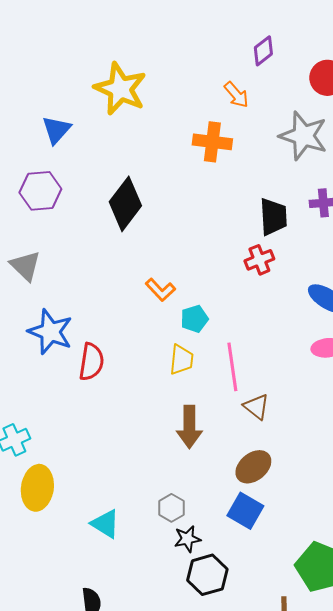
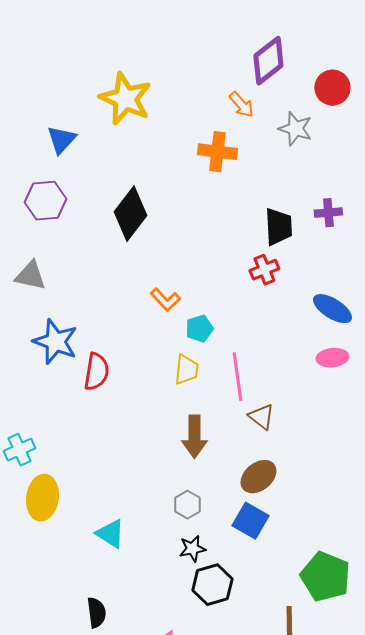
purple diamond: (263, 51) -> (268, 61), size x1.6
gray star: (303, 136) -> (295, 129), moved, size x0.7
gray triangle: (25, 266) -> (30, 276), turned -32
gray hexagon: (171, 508) -> (187, 505), moved

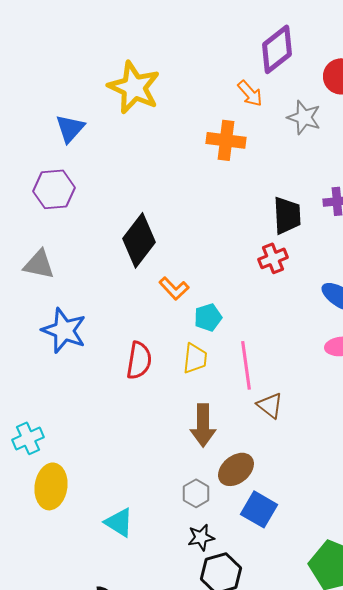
black diamond: (130, 214) -> (139, 240), moved
red semicircle: (96, 372) -> (139, 360), moved
brown ellipse: (258, 477) -> (236, 469), moved

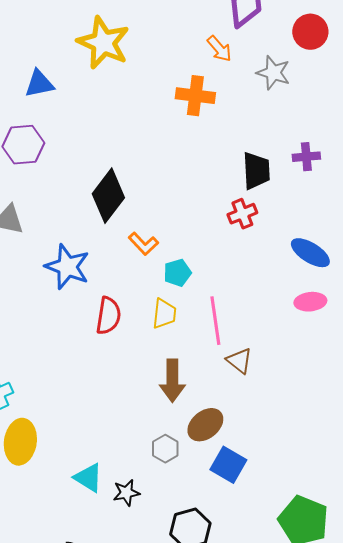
blue triangle: (70, 128) -> (39, 84), turned 36
blue star: (64, 330) -> (67, 267), moved
black star: (201, 537) -> (126, 493), moved

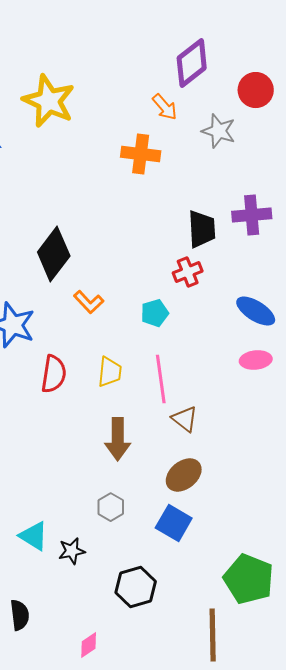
purple cross: (306, 157) -> (252, 215), size x1.4
cyan pentagon: (177, 273) -> (155, 313), moved
brown ellipse: (205, 425) -> (184, 475), moved

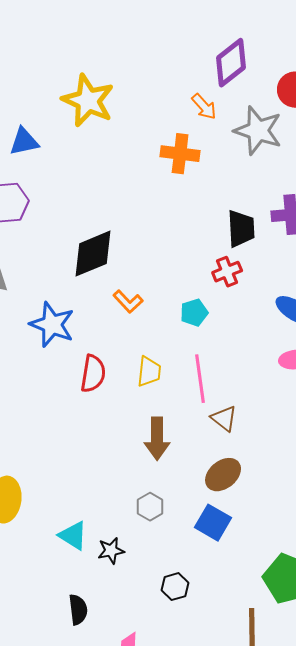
gray star: (219, 131) -> (258, 131), size x1.4
black diamond: (54, 254) -> (93, 254), turned 30
black hexagon: (136, 587) -> (175, 587), size x0.7
black semicircle: (20, 615) -> (78, 610), moved

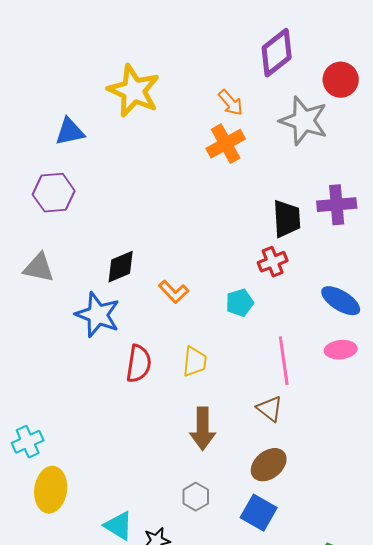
orange arrow: (204, 107) -> (231, 103), moved
orange cross: (180, 154) -> (226, 144), turned -36
black diamond: (93, 254) -> (121, 267), moved, size x0.7
pink line: (200, 379) -> (284, 361), moved

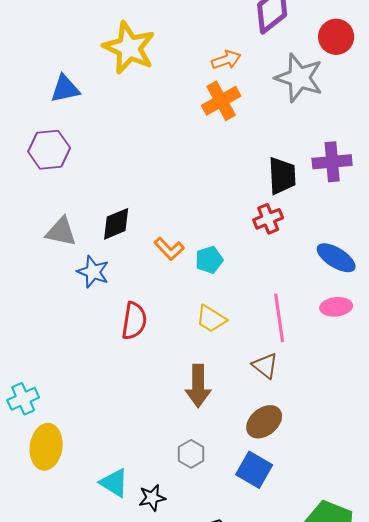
orange arrow: (231, 103) -> (226, 60), turned -68
gray triangle: (39, 268) -> (61, 232), moved
cyan pentagon: (240, 303) -> (209, 260), moved
blue star: (98, 315) -> (93, 272), size x0.7
yellow trapezoid: (195, 362) -> (211, 319), moved, turned 116

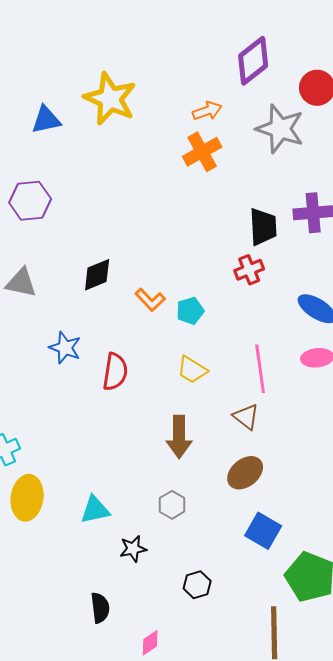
blue triangle: (65, 89) -> (46, 120), moved
gray triangle: (61, 232) -> (21, 283), moved
blue star: (93, 272) -> (65, 348), moved
blue square: (254, 470) -> (263, 531), moved
cyan triangle: (114, 483) -> (95, 510), moved, turned -44

